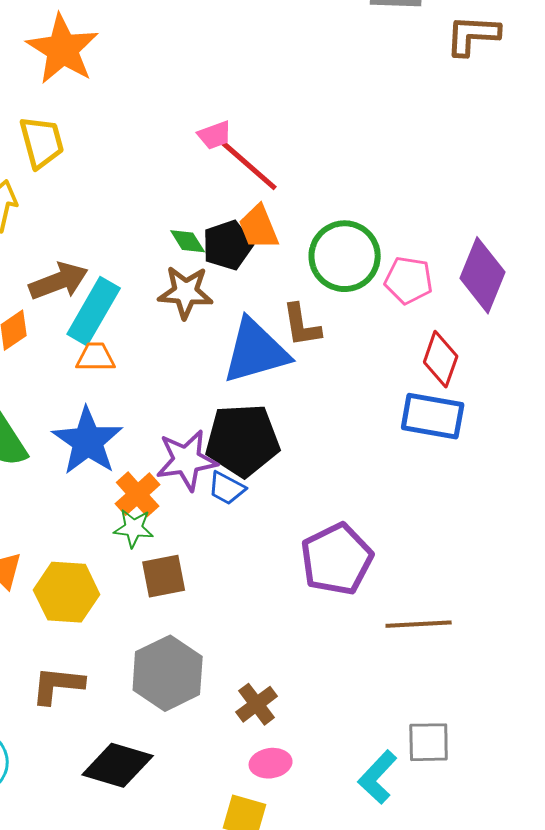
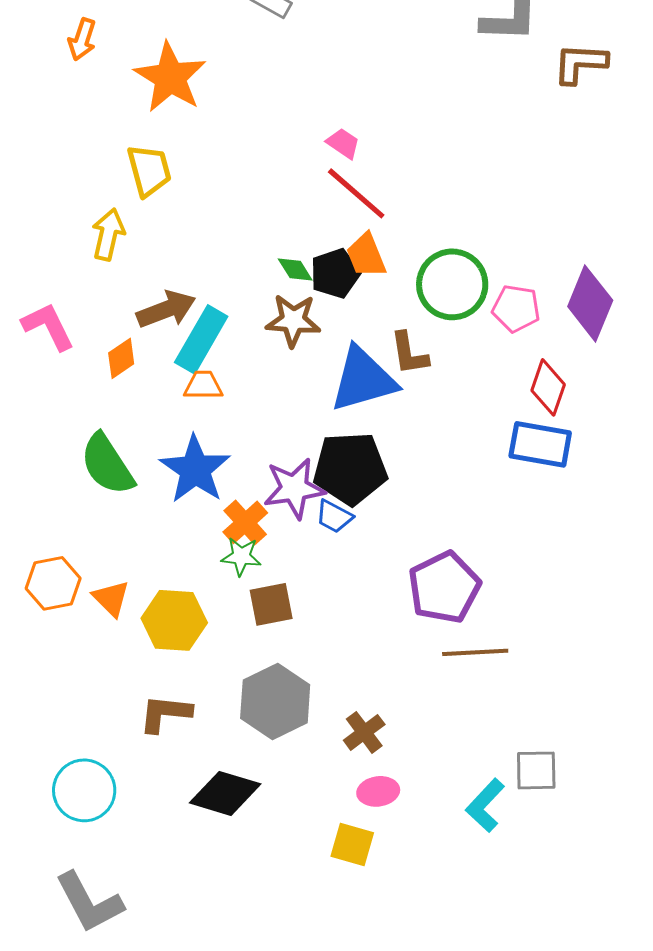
pink trapezoid: (215, 135) -> (343, 143), moved, turned -126
brown line: (419, 624) -> (475, 652), moved

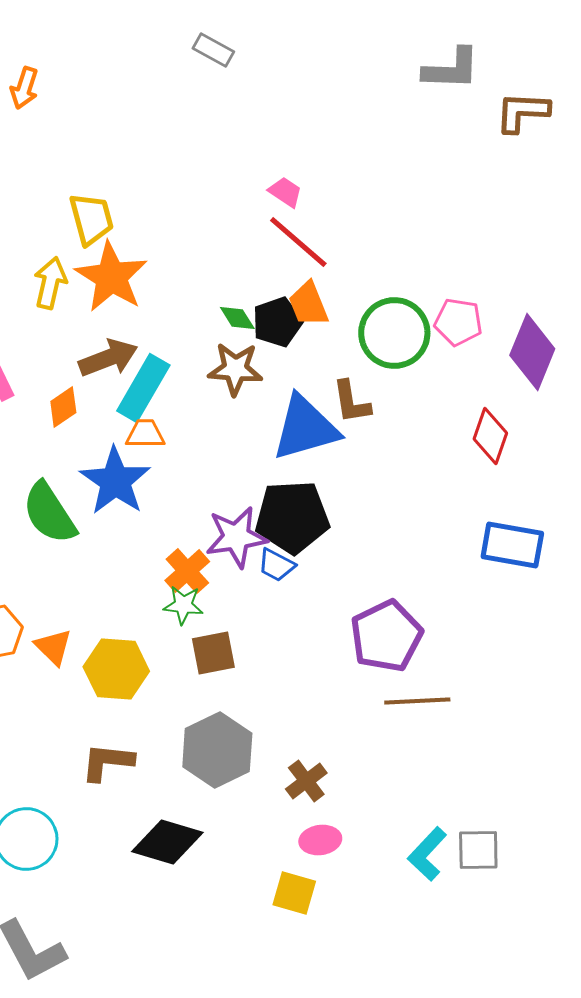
orange star: (170, 77) -> (111, 277), moved
pink pentagon: (516, 308) -> (458, 322), moved
blue rectangle: (540, 444) -> (512, 545), moved
blue star: (195, 469) -> (115, 481), moved
gray square: (536, 770) -> (478, 850), moved

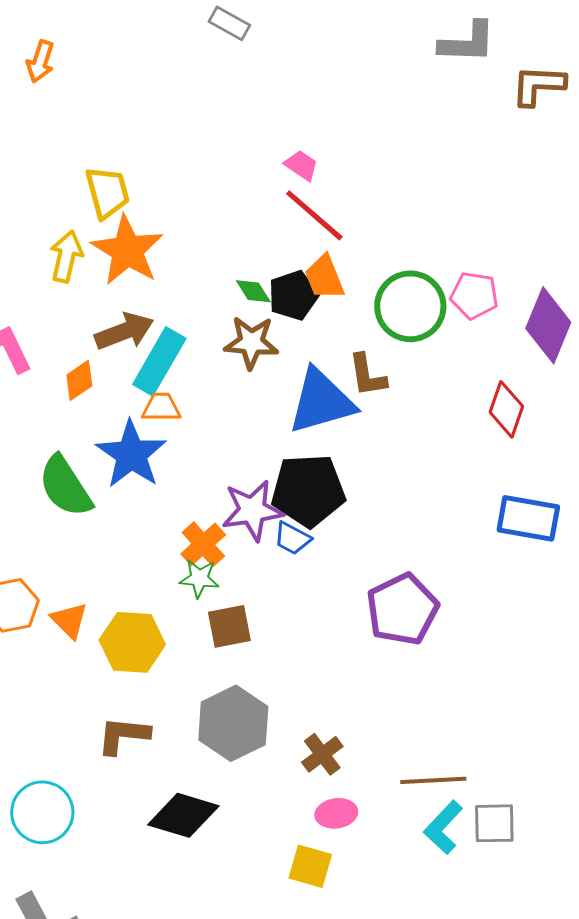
brown line: (417, 701) -> (433, 780), moved

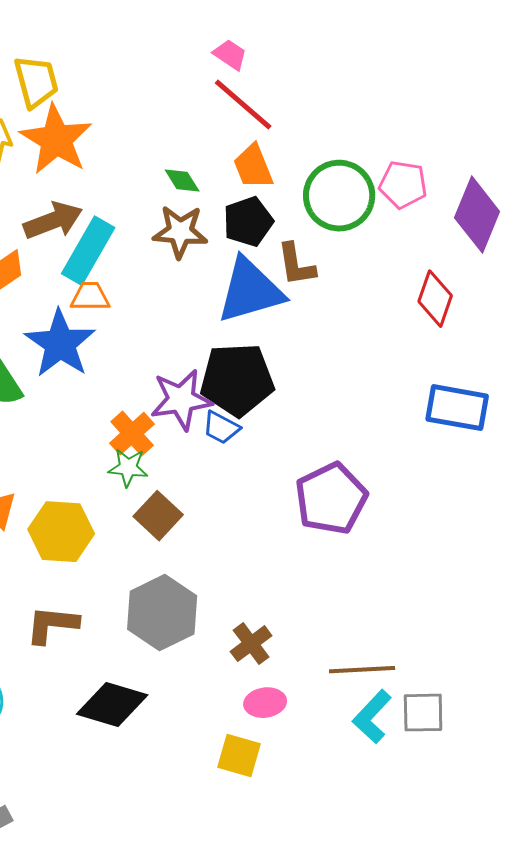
black pentagon: (293, 295) -> (248, 222), moved
brown square: (229, 626) -> (158, 516), turned -36

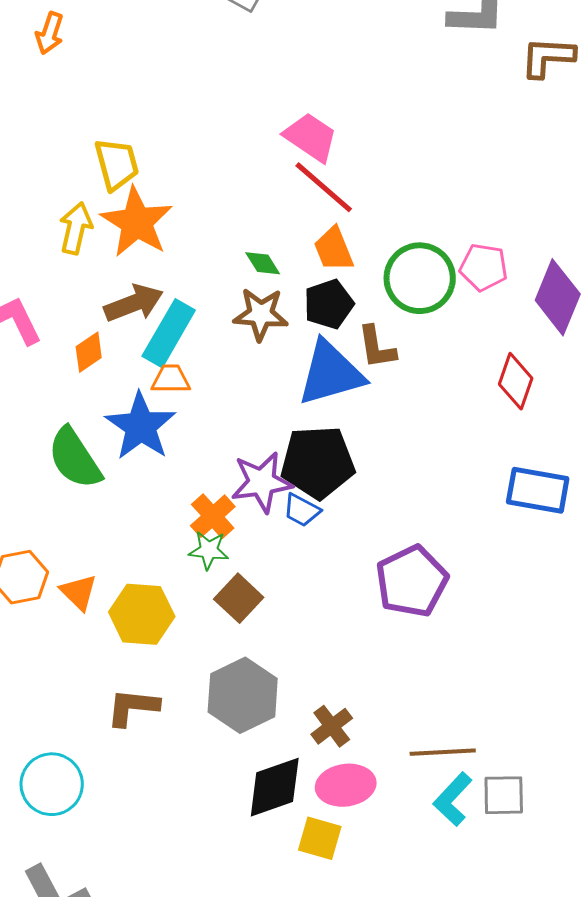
pink trapezoid: (230, 55) -> (311, 137), size x1.6
pink ellipse: (265, 703) -> (346, 785), size x1.4
black diamond: (112, 705) -> (275, 787), moved, turned -36

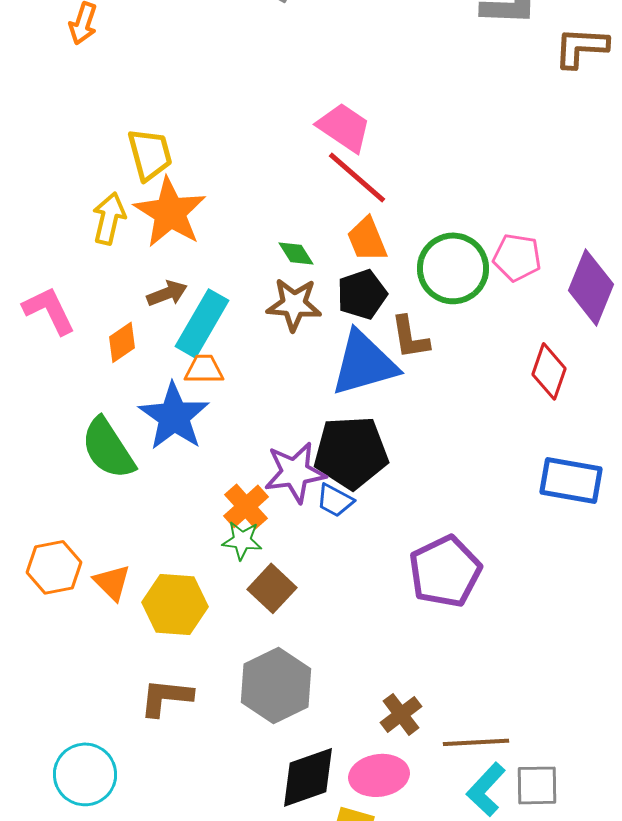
brown arrow: (134, 303) -> (167, 293), size x0.7
brown cross: (332, 726) -> (401, 714), moved

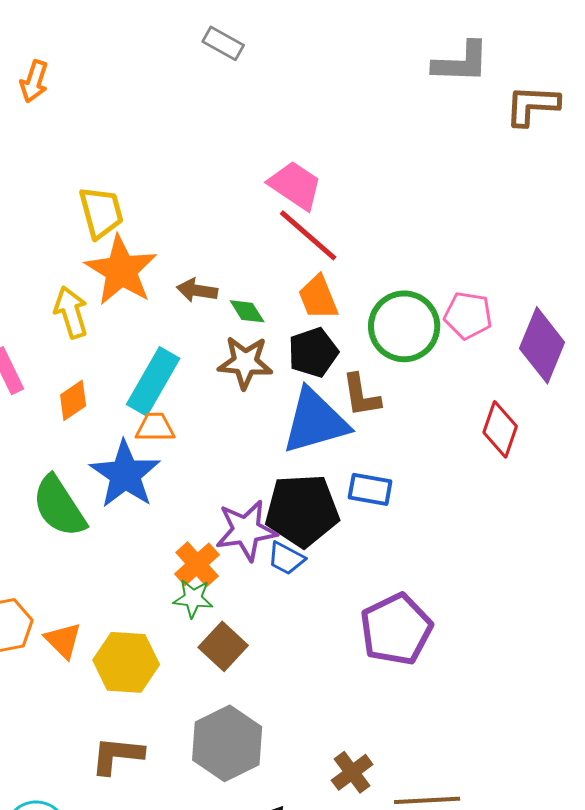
yellow arrow: (109, 218) -> (71, 312), moved, turned -30
brown arrow: (167, 293) -> (197, 290), moved, turned -150
blue rectangle: (571, 480) -> (370, 489), moved, size x0.7

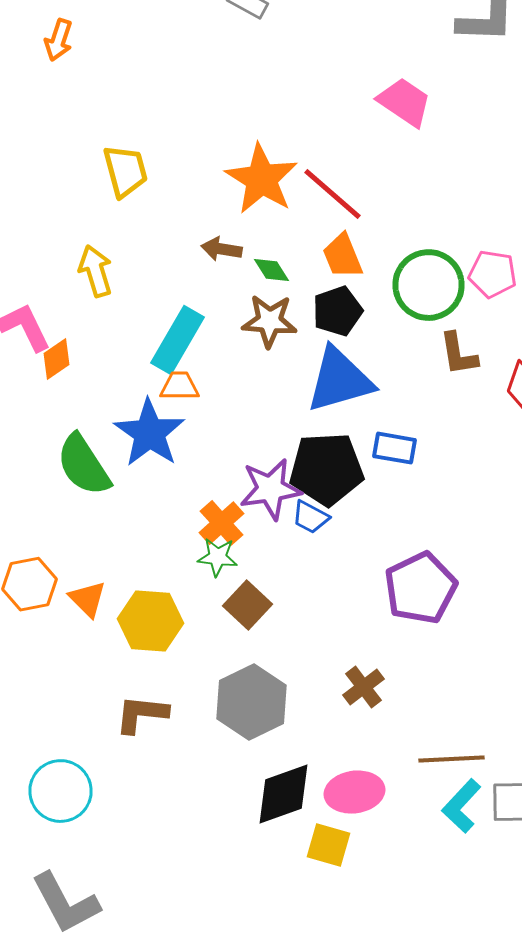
pink trapezoid: (295, 185) -> (404, 102), moved
orange star: (121, 270) -> (262, 179), moved
brown L-shape: (361, 395) -> (458, 354), moved
orange diamond: (73, 400) -> (56, 359), moved
brown cross: (352, 772) -> (364, 687), moved

